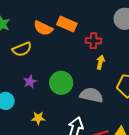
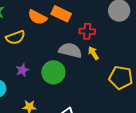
yellow arrow: (100, 62) -> (93, 53), turned -48
gray semicircle: (91, 95) -> (70, 50), moved

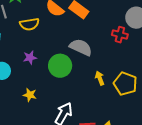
red cross: (87, 31) -> (120, 35), moved
yellow arrow: (93, 53) -> (100, 78), moved

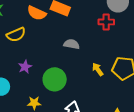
gray semicircle: (81, 47) -> (72, 44), size x0.7
green circle: (60, 66) -> (55, 79), moved

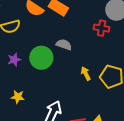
green circle: (55, 79) -> (41, 58), moved

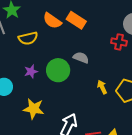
yellow star: (18, 97) -> (34, 109), size x1.5

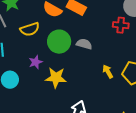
green circle: (58, 70) -> (59, 42), moved
yellow star: (34, 109) -> (56, 78), moved

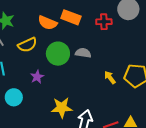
red cross: (121, 25) -> (104, 22), moved
yellow star: (56, 78) -> (62, 108), moved

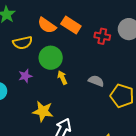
gray semicircle: (83, 53) -> (96, 81), moved
yellow arrow: (110, 77) -> (62, 78), moved

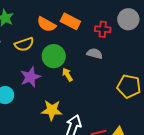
purple star: (25, 76) -> (30, 77), size x1.5
gray semicircle: (96, 81) -> (95, 54), moved

